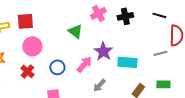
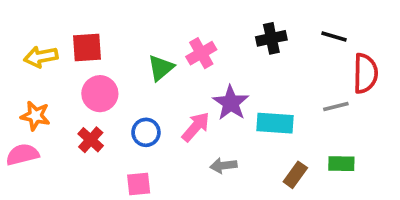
pink cross: (98, 13) -> (201, 53), moved
green triangle: (75, 31) -> (161, 68), moved, turned 42
gray arrow: (99, 85) -> (223, 166), turned 40

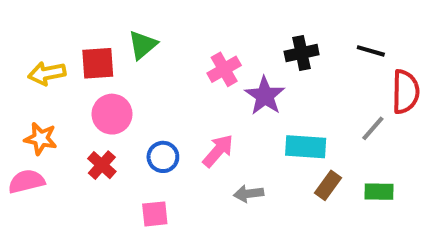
green triangle: (161, 68) -> (143, 45), moved
purple star: (231, 103) -> (265, 96), moved
gray line: (336, 107) -> (373, 128), turned -35
brown rectangle: (295, 175) -> (328, 185), moved

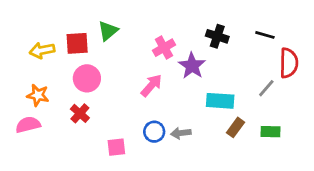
black cross: (302, 53) -> (217, 36), turned 30
pink arrow: (218, 151) -> (151, 85), moved
blue circle: (163, 157) -> (154, 132), moved

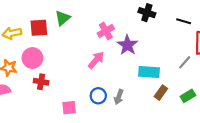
black cross: (217, 36) -> (147, 13), moved
pink circle: (87, 78) -> (32, 58), moved
red cross: (80, 113) -> (41, 82), turned -32
green rectangle: (271, 132) -> (188, 96), turned -32
gray arrow: (181, 133) -> (119, 97), turned -64

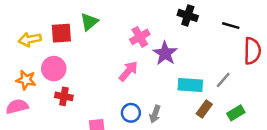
gray line: (185, 62) -> (223, 80), moved

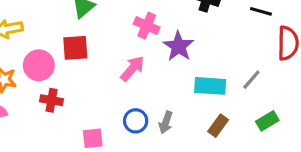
red square: (61, 33) -> (75, 48), moved
pink cross: (140, 37) -> (147, 26), turned -36
brown rectangle: (204, 109) -> (218, 126), moved

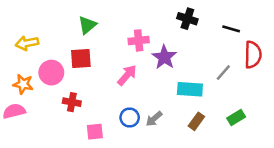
pink cross: (147, 26) -> (139, 40), turned -30
gray line: (251, 80) -> (223, 73), moved
red cross: (52, 100) -> (72, 102), moved
gray arrow: (166, 122) -> (154, 119), turned 30

